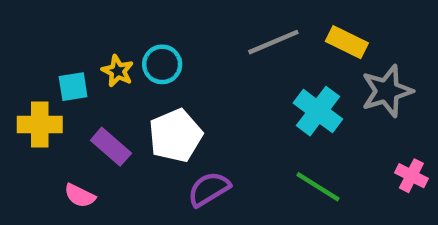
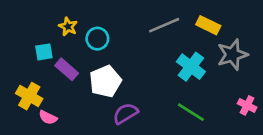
yellow star: (118, 71) -> (68, 27), moved
yellow cross: (40, 124) -> (29, 96), moved, turned 30
purple rectangle: (111, 147) -> (67, 69), moved

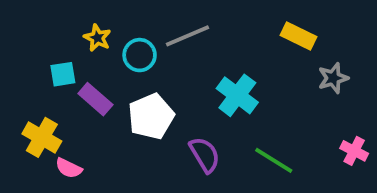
gray line: (164, 25) -> (187, 36), moved
gray star: (232, 55) -> (333, 78), size x0.7
cyan cross: (191, 67) -> (237, 95), moved
purple semicircle: (125, 113) -> (205, 155), moved, turned 90

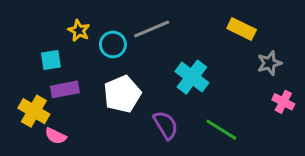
purple rectangle: (95, 99) -> (65, 89), moved, turned -52
pink cross: (354, 151) -> (283, 102), moved

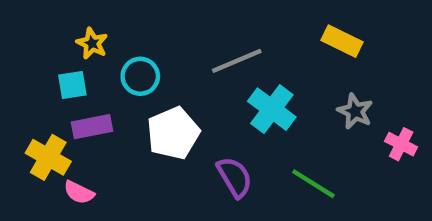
gray line: (152, 29) -> (237, 61), moved
yellow star: (79, 31) -> (92, 43), moved
cyan circle: (113, 44) -> (140, 76), moved
gray star: (269, 63) -> (355, 111), moved, turned -30

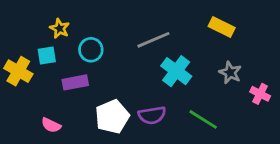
purple rectangle: (92, 127) -> (75, 82), moved
white pentagon: (173, 133) -> (112, 117), moved
yellow cross: (48, 157) -> (18, 71), moved
purple semicircle: (235, 177) -> (152, 115), turned 112

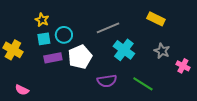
cyan square: (47, 55) -> (44, 39), moved
white pentagon: (112, 117) -> (80, 57), moved
pink semicircle: (51, 125) -> (22, 90), moved

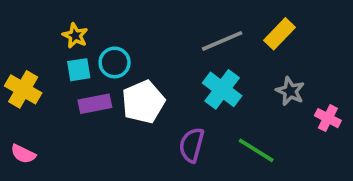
yellow rectangle: (156, 19) -> (279, 34), turned -72
gray line: (108, 28) -> (222, 41), moved
purple semicircle: (107, 81) -> (192, 145), turned 114
pink semicircle: (22, 90) -> (23, 154), moved

